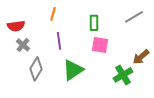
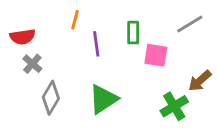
purple line: (59, 41) -> (96, 44), moved
pink square: (100, 45) -> (156, 55), moved

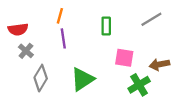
purple line: (96, 44) -> (63, 38), moved
pink square: (156, 55) -> (124, 58), moved
brown arrow: (200, 81) -> (159, 64), turned 30

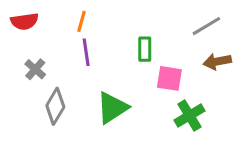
green rectangle: (106, 26) -> (145, 49), moved
red semicircle: (18, 29) -> (24, 21), moved
brown arrow: (159, 64) -> (217, 62), moved

